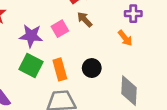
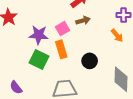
brown arrow: (85, 20) -> (83, 21), turned 120
orange rectangle: (60, 69) -> (61, 49), moved

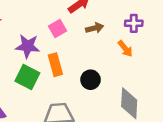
brown arrow: (83, 21) -> (95, 28), moved
pink square: (63, 29) -> (57, 29), moved

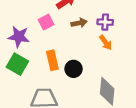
purple cross: (134, 23) -> (105, 22), moved
orange rectangle: (55, 65) -> (52, 60), moved

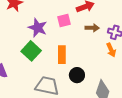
black circle: (74, 69) -> (77, 75), moved

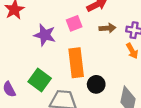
green square: (31, 51) -> (40, 80), moved
orange rectangle: (62, 55) -> (76, 63), size x1.4

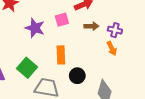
orange rectangle: (76, 63) -> (61, 55), size x0.7

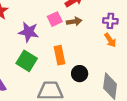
brown arrow: (91, 26) -> (74, 21), moved
green square: (27, 68) -> (27, 61), moved

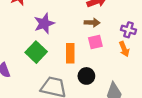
pink square: (55, 19) -> (95, 42), moved
purple star: (29, 32) -> (44, 23), turned 30

